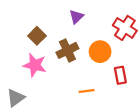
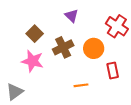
purple triangle: (76, 17) -> (72, 16), turned -32

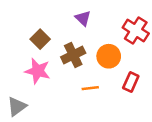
red rectangle: (113, 71) -> (131, 82), turned 35
orange line: (81, 85) -> (90, 88), moved

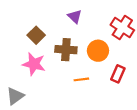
brown cross: (73, 55) -> (66, 50), turned 30

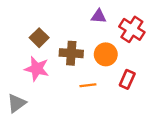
purple triangle: (75, 16) -> (99, 16), moved, turned -40

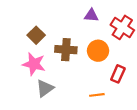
orange line: (88, 85) -> (97, 95), moved
gray triangle: (17, 103) -> (45, 88), moved

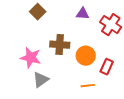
brown square: (36, 35) -> (38, 12), moved
orange circle: (98, 51) -> (86, 56), moved

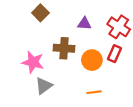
purple triangle: (83, 14) -> (84, 24), moved
red rectangle: (107, 67) -> (114, 54), moved

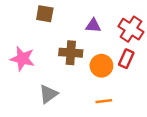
brown square: (40, 13) -> (45, 14), turned -35
pink star: (33, 62) -> (22, 59), moved

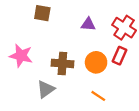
brown cross: (71, 53) -> (62, 63), moved
orange line: (104, 101) -> (98, 96), turned 40

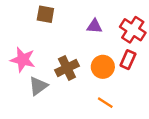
brown cross: (62, 63) -> (67, 68), turned -30
gray triangle: (46, 89) -> (38, 86), moved

